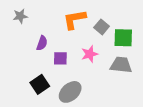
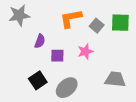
gray star: (20, 16) -> (19, 15), size x1.5
green square: (123, 38) -> (120, 23), moved
gray trapezoid: (121, 65) -> (115, 79), moved

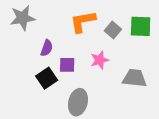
gray trapezoid: (115, 79) -> (135, 78), moved
black square: (38, 80) -> (47, 78), moved
gray ellipse: (67, 88) -> (78, 102), turned -35

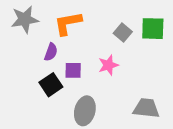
orange L-shape: (83, 22) -> (68, 23), moved
gray trapezoid: (135, 78) -> (146, 108), moved

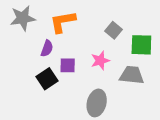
green square: (153, 29) -> (141, 45), moved
gray trapezoid: (146, 108) -> (132, 75), moved
gray ellipse: (85, 111) -> (97, 103), moved

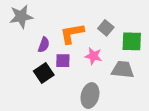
orange L-shape: (63, 22) -> (72, 33), moved
pink star: (100, 61) -> (93, 56), turned 30

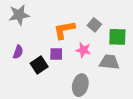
purple semicircle: (44, 45) -> (18, 52), moved

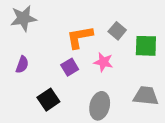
purple square: (56, 54) -> (70, 67), turned -32
gray trapezoid: (109, 62) -> (146, 96), moved
black square: (39, 65) -> (48, 100), moved

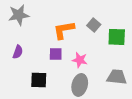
pink star: (103, 62) -> (80, 60), moved
purple square: (70, 67) -> (56, 54), turned 32
black square: (48, 100) -> (39, 80), turned 36

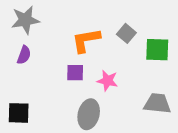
purple semicircle: (18, 52) -> (24, 55), moved
black square: (39, 80) -> (19, 113), moved
gray ellipse: (80, 85) -> (89, 114), moved

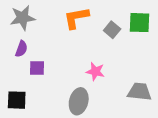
orange L-shape: (86, 40) -> (76, 18), moved
green square: (157, 50) -> (139, 23), moved
purple square: (75, 73) -> (37, 68), moved

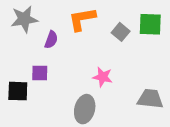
purple semicircle: (21, 49) -> (51, 40), moved
black square: (17, 100) -> (18, 91), moved

